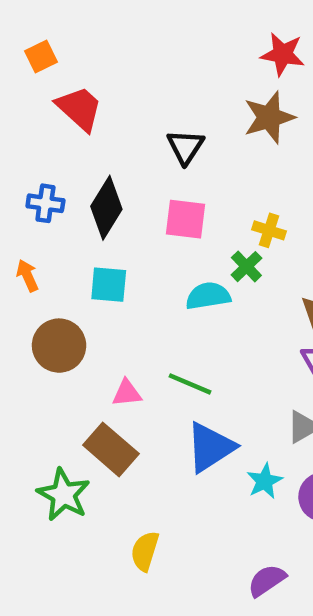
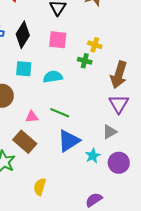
green cross: (246, 267) -> (85, 61), turned -32
cyan semicircle: (208, 296) -> (53, 77), moved

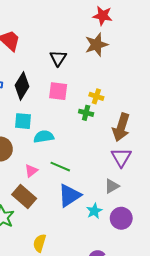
cyan semicircle: (53, 77) -> (44, 137), moved
pink triangle: (32, 117) -> (31, 171), turned -32

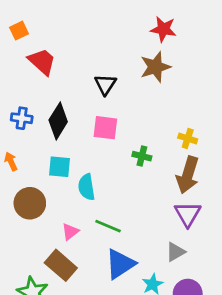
yellow cross: (96, 96) -> (188, 138), moved
cyan semicircle: (44, 137) -> (86, 187), turned -90

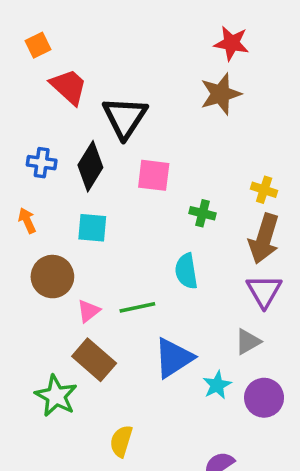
black triangle: (105, 84) -> (125, 117), moved, size x1.5
cyan semicircle: (86, 187) -> (186, 271), moved
green line: (108, 226) -> (137, 307), moved, turned -35
pink triangle: (70, 232) -> (89, 311), moved

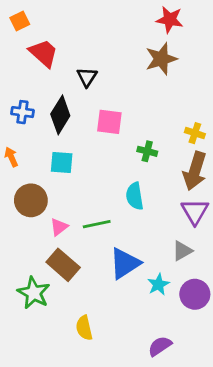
black triangle: (125, 117) -> (87, 77), size x0.6
yellow semicircle: (121, 441) -> (84, 328), turned -30

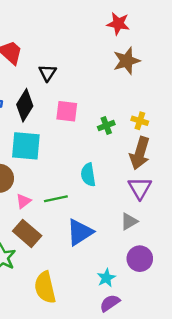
brown star: (161, 59) -> (127, 61), moved
green cross: (147, 151) -> (106, 126), moved, turned -35
cyan square: (62, 163) -> (26, 146), size x1.5
cyan star: (158, 284) -> (106, 278), moved
yellow semicircle: (84, 328) -> (45, 287), size x1.5

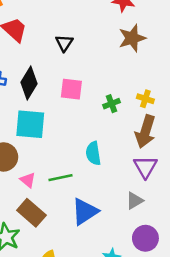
black triangle: (47, 73) -> (64, 43), moved
pink triangle: (23, 201) -> (28, 180), turned -42

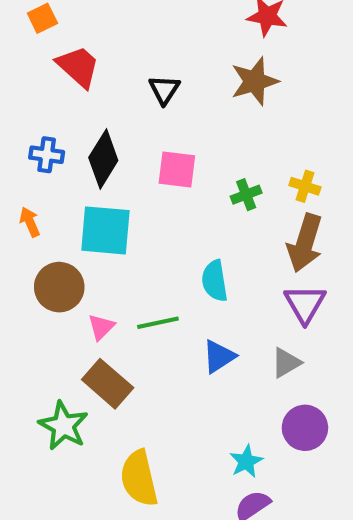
brown star: (132, 38) -> (255, 81), moved
pink triangle: (28, 180) -> (101, 327), turned 35
blue triangle: (85, 212) -> (219, 356), moved, size x0.7

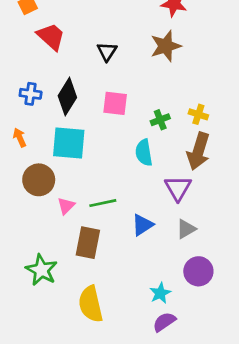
cyan semicircle: (215, 281) -> (144, 153), moved
purple triangle: (305, 304) -> (178, 188), moved
brown rectangle: (108, 384) -> (88, 243), moved, turned 60

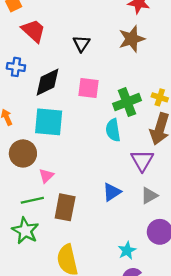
blue cross: (31, 94) -> (16, 67), moved
black diamond: (67, 97) -> (48, 82), turned 32
green cross: (160, 120) -> (127, 102), size x1.6
green line: (103, 203) -> (32, 200), moved

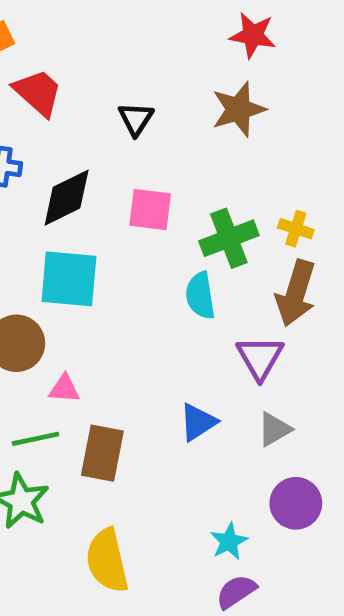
pink triangle: (46, 176) -> (64, 389), turned 49

